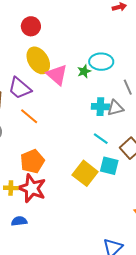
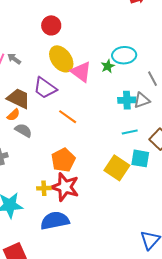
orange line: (29, 116) -> (68, 117), moved
cyan line: (101, 139) -> (130, 132), turned -42
blue semicircle: (19, 221) -> (55, 221), size x1.8

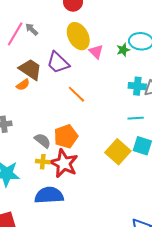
pink triangle: (81, 72) -> (96, 52), size x0.7
gray semicircle: (23, 130) -> (43, 141), moved

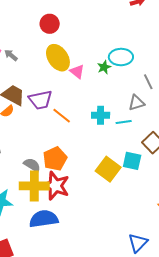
purple trapezoid: (58, 63) -> (40, 100), moved, turned -50
cyan cross: (137, 86) -> (101, 115), moved
cyan line: (136, 118) -> (124, 122), moved
yellow cross: (43, 162) -> (34, 186), size x2.0

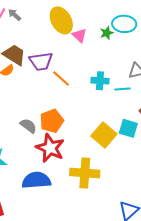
yellow cross: (34, 186) -> (85, 173), moved

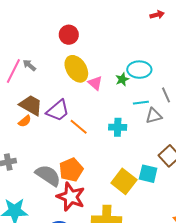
purple trapezoid: (41, 61) -> (58, 111), turned -30
cyan line: (123, 89) -> (141, 103), moved
gray semicircle: (28, 126) -> (48, 175), size x1.5

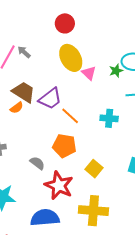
orange pentagon: (71, 170) -> (64, 146), moved, turned 30
gray semicircle: (48, 175) -> (37, 163), size x0.6
yellow square: (124, 181) -> (94, 169), moved, size x0.7

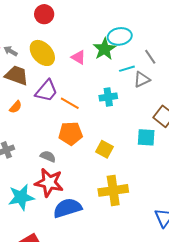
yellow ellipse: (71, 58) -> (42, 53), moved
green star: (116, 71) -> (104, 49), size x1.6
brown trapezoid: (24, 92) -> (17, 75), moved
red star: (59, 185) -> (49, 183), moved

